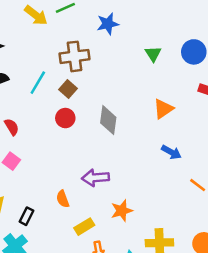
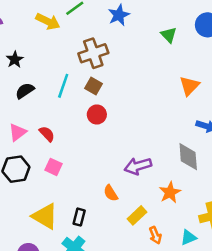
gray diamond: (108, 120) -> (188, 157), moved

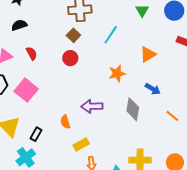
cyan line: (63, 86) -> (111, 35), moved
red semicircle: (47, 134) -> (32, 53), moved
pink square: (53, 167) -> (26, 90), size x1.6
orange star: (170, 192) -> (117, 74), moved

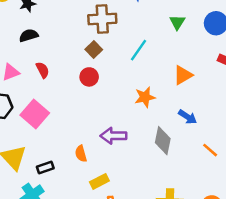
black rectangle: (36, 134) -> (45, 167), turned 40

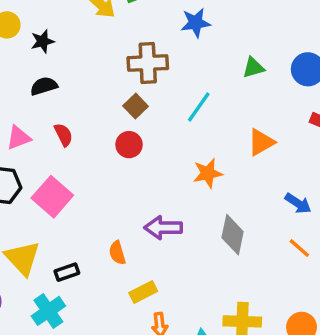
green triangle: (177, 22) -> (253, 68), turned 42
blue arrow: (187, 117) -> (298, 203), moved

